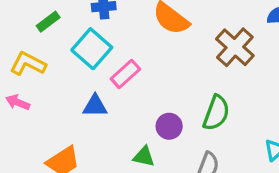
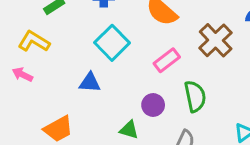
cyan square: (92, 49) -> (112, 43), moved
pink rectangle: (125, 74) -> (167, 60), moved
green semicircle: (216, 113) -> (195, 96), turned -36

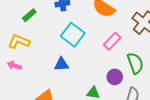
purple circle: (153, 105) -> (115, 77), moved

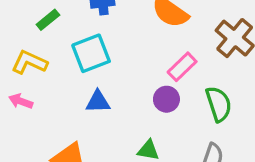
cyan square: (73, 35) -> (91, 53), moved, turned 30
purple circle: (115, 77) -> (166, 99), moved

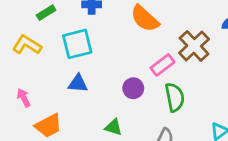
pink rectangle: (182, 67) -> (162, 65), moved
pink arrow: (21, 101) -> (24, 98), moved, turned 36

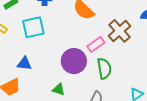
blue triangle: (78, 83) -> (24, 64), moved
purple circle: (133, 88) -> (74, 61), size x1.6

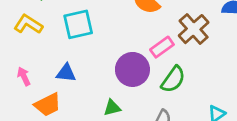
green semicircle: (104, 68) -> (173, 79), turned 45
green triangle: (59, 90) -> (112, 108), turned -32

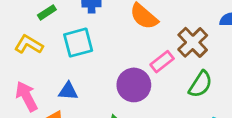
pink arrow: (24, 76) -> (27, 96), size x1.6
green semicircle: (173, 79) -> (200, 84), moved

